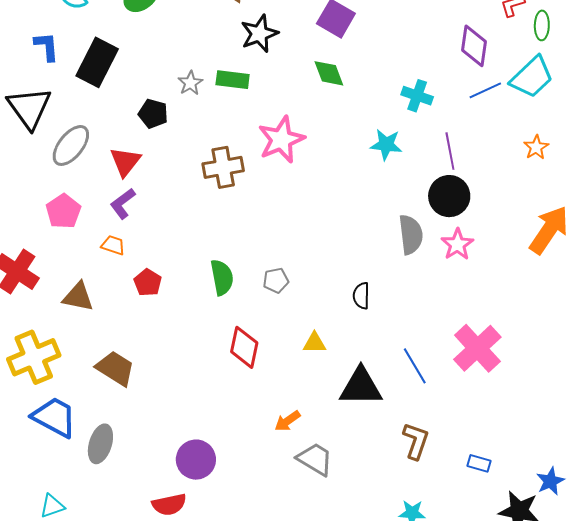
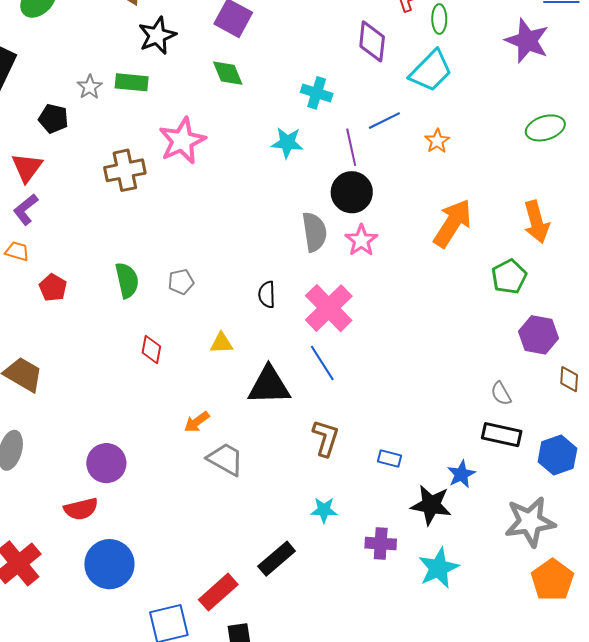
blue line: (485, 90) -> (384, 121), moved
red diamond: (244, 347) -> (151, 350), size x0.7
pink cross: (477, 348) -> (329, 308), moved

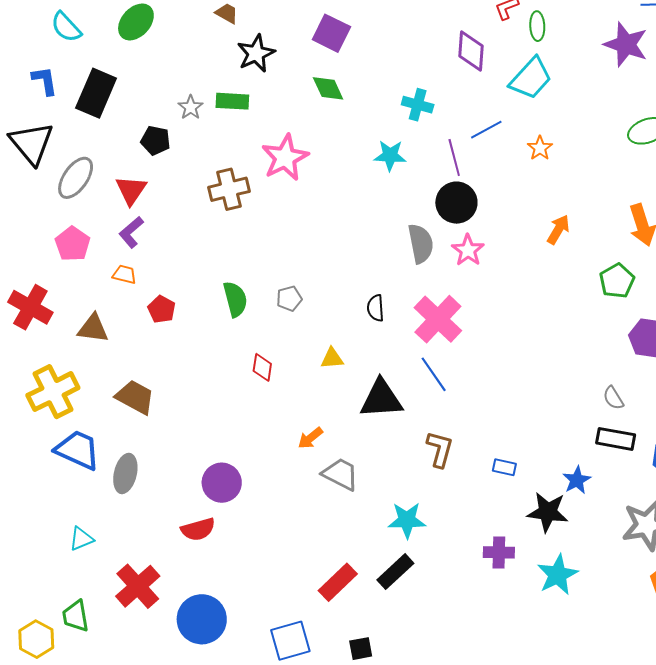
orange arrow: (452, 223) -> (558, 230), size x0.6
cyan star: (324, 510) -> (407, 520), moved, size x1.4
blue circle: (109, 564) -> (202, 619), moved
red rectangle: (218, 592) -> (338, 582), moved

